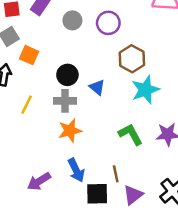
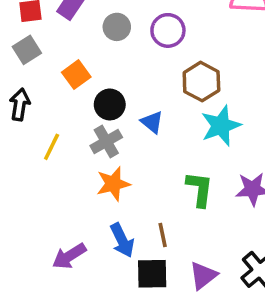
orange square: (29, 55) -> (76, 75), moved, turned 30
gray cross: (65, 101) -> (106, 142), turned -30
green L-shape: (131, 134) -> (200, 189), turned 35
brown line: (116, 174) -> (163, 235), moved

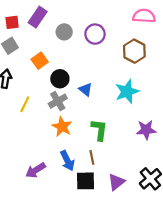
brown hexagon: (201, 82) -> (134, 51), moved
orange star: (113, 184) -> (62, 127), turned -30
green L-shape: (200, 189) -> (99, 130), moved

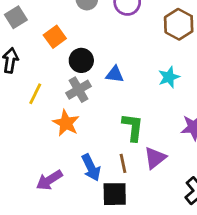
blue triangle: (85, 89) -> (115, 74), turned -32
cyan star: (127, 92) -> (169, 77), size x0.7
orange star: (62, 127) -> (66, 123), moved
purple triangle: (116, 182) -> (155, 158), moved

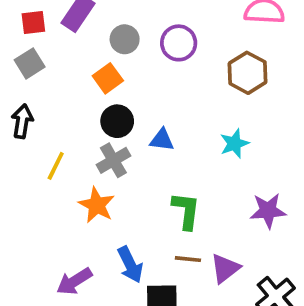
orange square: (55, 37) -> (108, 78), moved
purple triangle: (155, 158) -> (225, 268), moved
brown line: (123, 163) -> (188, 259), moved, turned -72

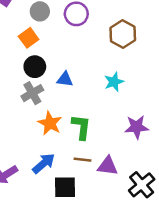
orange star: (97, 205) -> (50, 123), moved
blue arrow: (130, 265) -> (44, 163), turned -105
purple triangle: (225, 268) -> (108, 166), turned 45

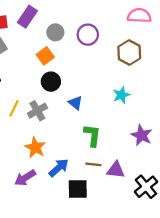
blue triangle: (65, 79) -> (75, 103), moved, turned 32
gray cross: (32, 93) -> (37, 111), moved
orange star: (50, 123) -> (35, 148), moved
purple star: (137, 127) -> (142, 135), turned 30

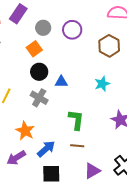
blue triangle: (75, 103) -> (61, 82), moved, turned -40
gray cross: (37, 111) -> (39, 98), moved, turned -30
purple triangle: (116, 170) -> (92, 171), moved, turned -36
black square: (78, 189) -> (51, 174), moved

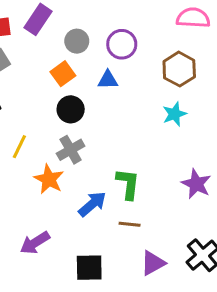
blue triangle: (61, 82) -> (108, 80), moved
cyan star: (102, 84) -> (175, 114), moved
gray cross: (39, 98) -> (71, 150), turned 30
orange star: (25, 131) -> (49, 179), moved
blue arrow: (46, 149) -> (92, 204), moved

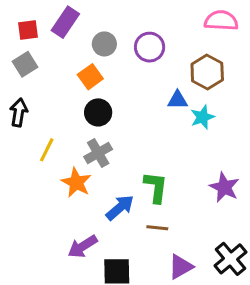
blue triangle: (108, 80) -> (178, 100), moved
purple arrow: (35, 243) -> (83, 246), moved

